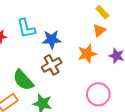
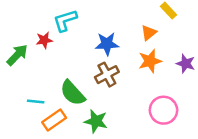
cyan L-shape: (26, 28) -> (65, 20), moved, turned 85
orange triangle: (99, 30) -> (149, 33), moved

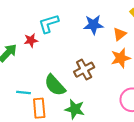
blue star: (107, 44) -> (93, 25), moved
orange rectangle: (54, 120) -> (39, 108), turned -60

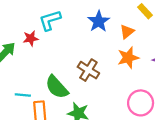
blue star: (93, 25) -> (99, 21), turned -30
brown cross: (84, 70) -> (88, 70), turned -30

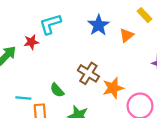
orange star: (128, 58) -> (113, 88), moved
green semicircle: (57, 87) -> (57, 90), size x0.6

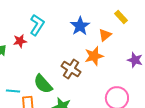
cyan L-shape: (50, 24) -> (37, 25), turned 140
orange star: (113, 88) -> (94, 56), moved
green semicircle: (57, 90) -> (43, 84), size x1.5

